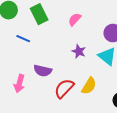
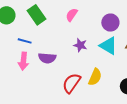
purple semicircle: (43, 71) -> (47, 58), moved
pink arrow: (19, 84) -> (23, 61), moved

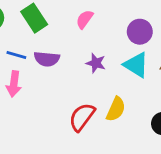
purple semicircle: (47, 58) -> (47, 59), moved

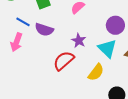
yellow semicircle: (116, 109) -> (96, 72), moved
red semicircle: (82, 117) -> (64, 61), moved

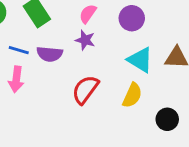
purple circle: (115, 25) -> (132, 18), moved
purple star: (79, 41) -> (85, 40), moved

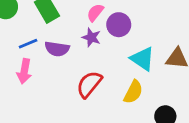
purple circle: (132, 18) -> (119, 25), moved
blue line: (19, 50) -> (28, 44), turned -42

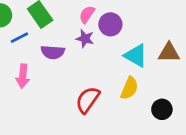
blue line: (28, 44) -> (19, 38), moved
red semicircle: (89, 84) -> (88, 100), moved

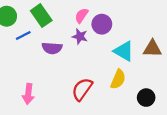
pink arrow: (23, 76) -> (28, 94), moved

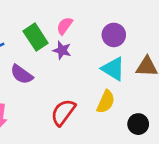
green rectangle: (41, 16) -> (36, 37), moved
purple circle: (102, 24) -> (114, 35), moved
purple semicircle: (52, 48) -> (22, 74), moved, turned 30

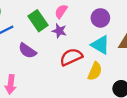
red semicircle: (63, 112) -> (71, 57), moved, turned 30

